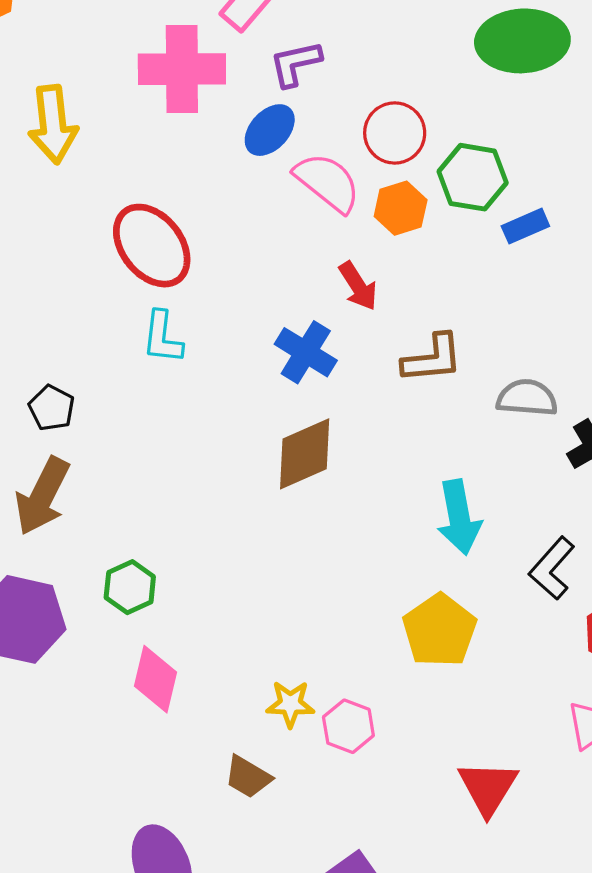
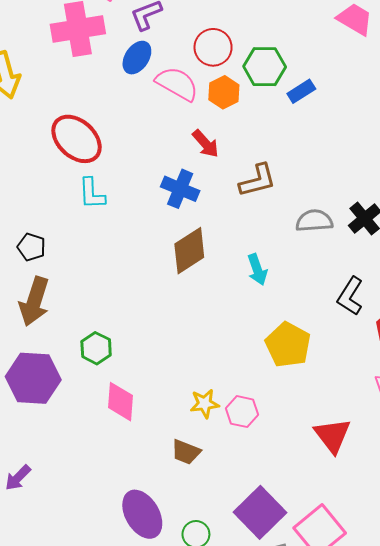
gray semicircle: (527, 398) -> (314, 221), moved
cyan arrow: (459, 517) -> (257, 270), moved, size x0.7

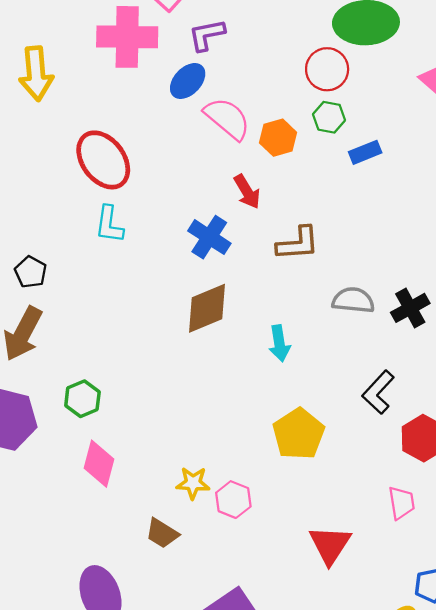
red circle: (213, 47) -> (327, 69), moved
green hexagon: (265, 67) -> (329, 117), size x0.7

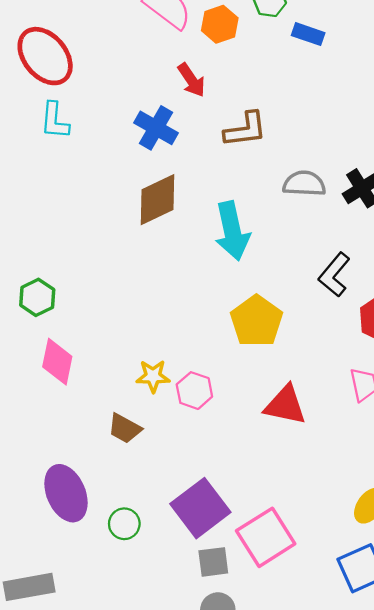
blue rectangle: (365, 152) -> (308, 34), turned 44
cyan arrow: (279, 343) -> (232, 231), size x1.6
red triangle: (330, 545) -> (285, 405), moved, turned -48

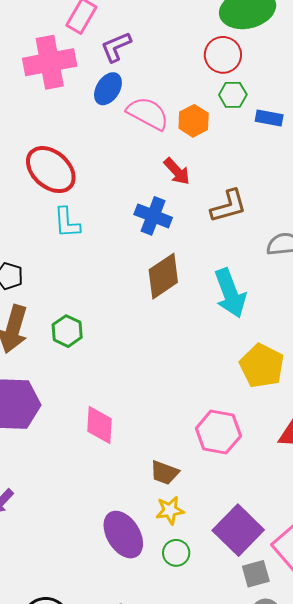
green hexagon: (37, 297) -> (67, 331), moved
yellow star: (153, 376) -> (170, 510), moved
pink hexagon: (194, 391) -> (218, 432), size x1.4

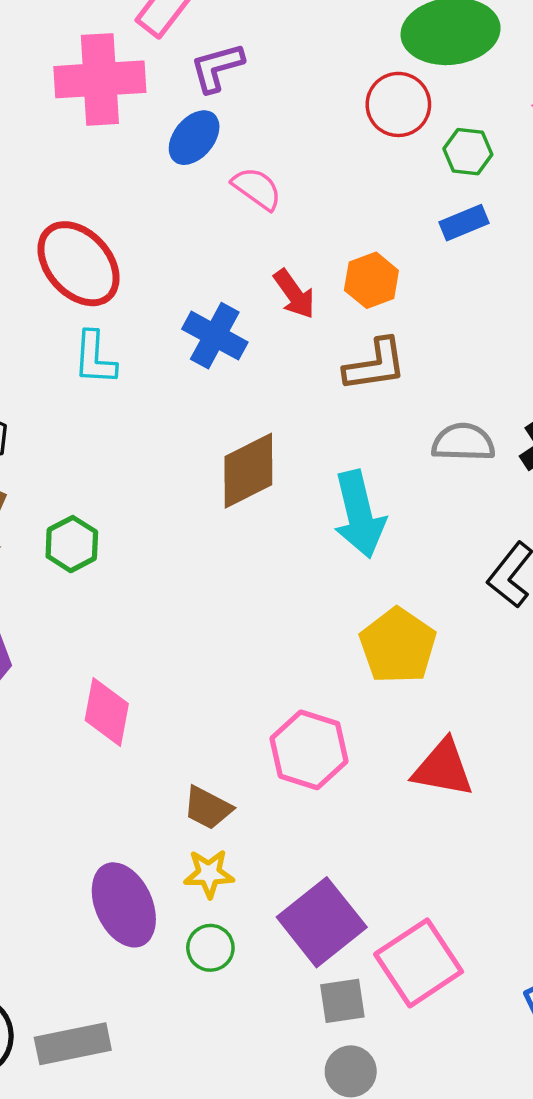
green hexagon: (233, 95) -> (468, 152), moved
pink semicircle: (148, 113) -> (257, 188), size x0.7
blue rectangle: (269, 118) -> (464, 223), turned -40
orange hexagon: (194, 121) -> (371, 280), moved
blue cross: (153, 216) -> (215, 336), moved

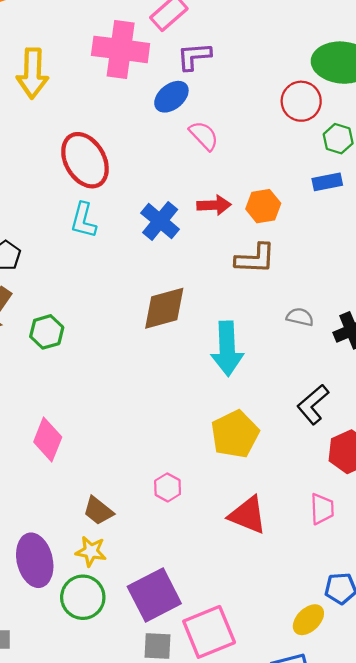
red arrow: (294, 294) -> (214, 205), turned -68
gray semicircle: (463, 442) -> (300, 317), size x0.7
pink hexagon: (309, 750) -> (168, 487), size x0.6
green circle: (210, 948) -> (83, 597), size x1.5

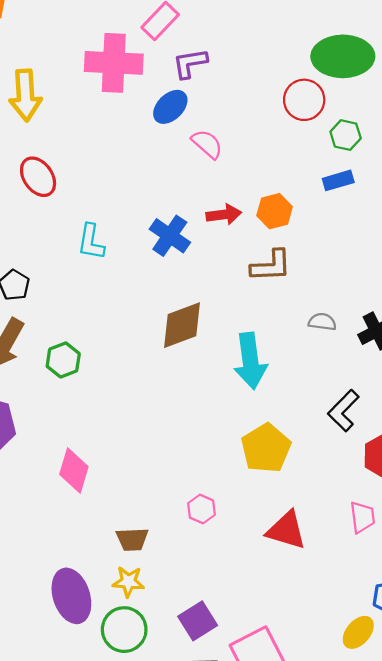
red ellipse: (85, 160) -> (38, 177), moved, size x0.7
brown trapezoid: (98, 511) -> (132, 539), turned -36
purple square: (154, 595) -> (198, 621), size x0.7

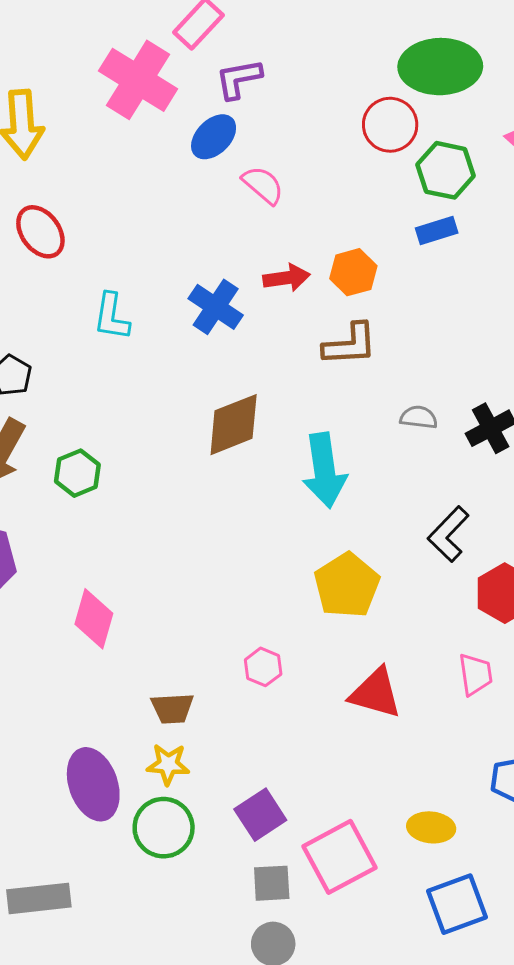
pink cross: (114, 63) -> (138, 80), turned 30
green hexagon: (346, 135) -> (446, 170), size x1.4
yellow ellipse: (358, 632) -> (431, 827), moved, turned 56

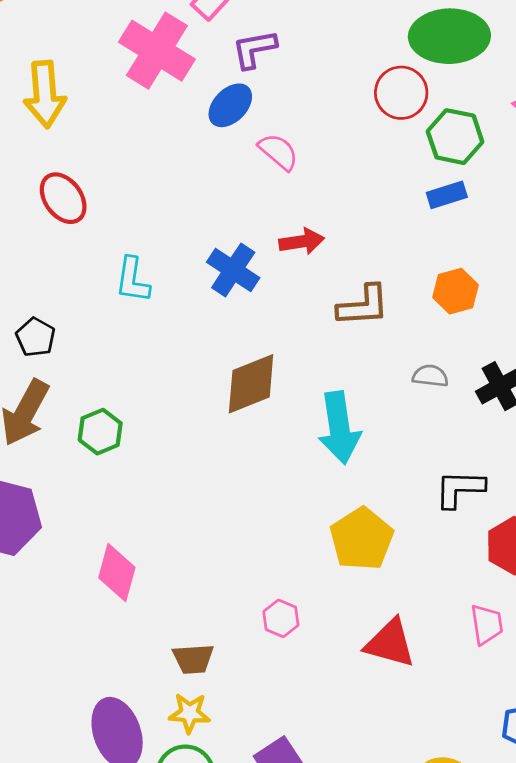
orange hexagon: (353, 272) -> (455, 291), moved
black L-shape: (448, 534) -> (460, 489), turned 48

